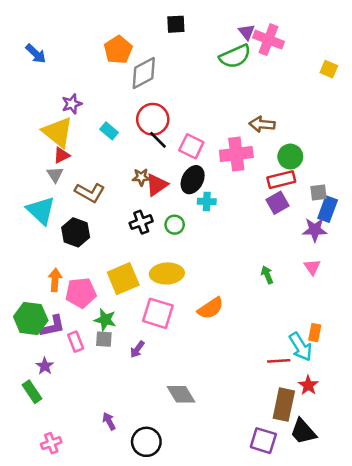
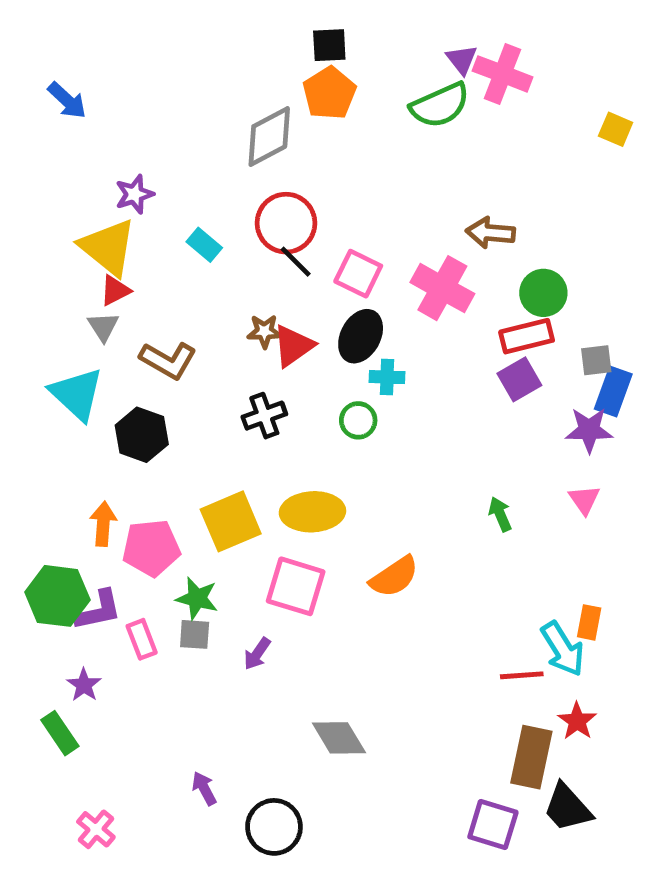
orange pentagon: (118, 50) -> (329, 93), moved
pink cross: (236, 154) -> (442, 288), turned 36
green circle: (175, 225) -> (358, 420), moved
pink cross: (51, 443) -> (96, 829), turned -30

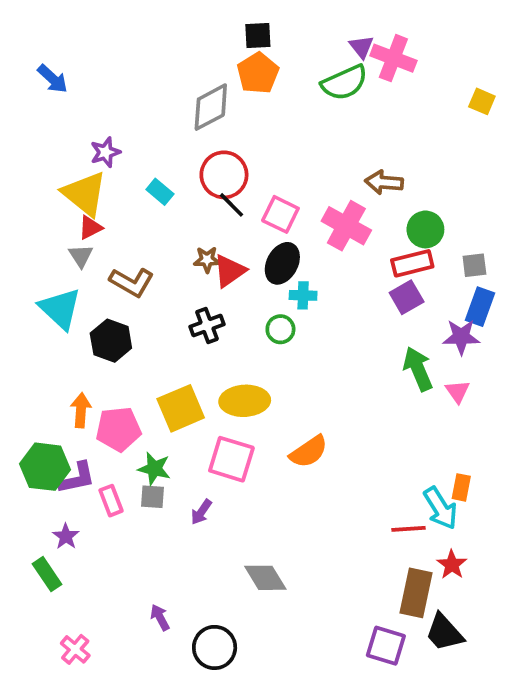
gray square: (596, 360) -> (474, 265), moved
green arrow: (500, 514) -> (418, 369), moved, size x1.6

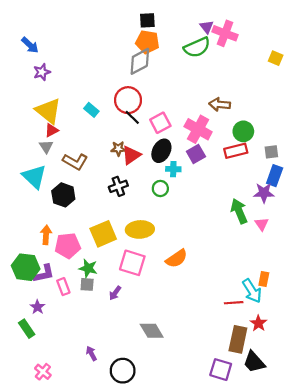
orange pentagon: (258, 73) -> (147, 42), turned -30
gray diamond: (211, 107) -> (140, 61), moved
purple star: (105, 152) -> (42, 72), moved
pink square: (280, 214) -> (160, 123), turned 36
purple square: (407, 297) -> (196, 154), moved

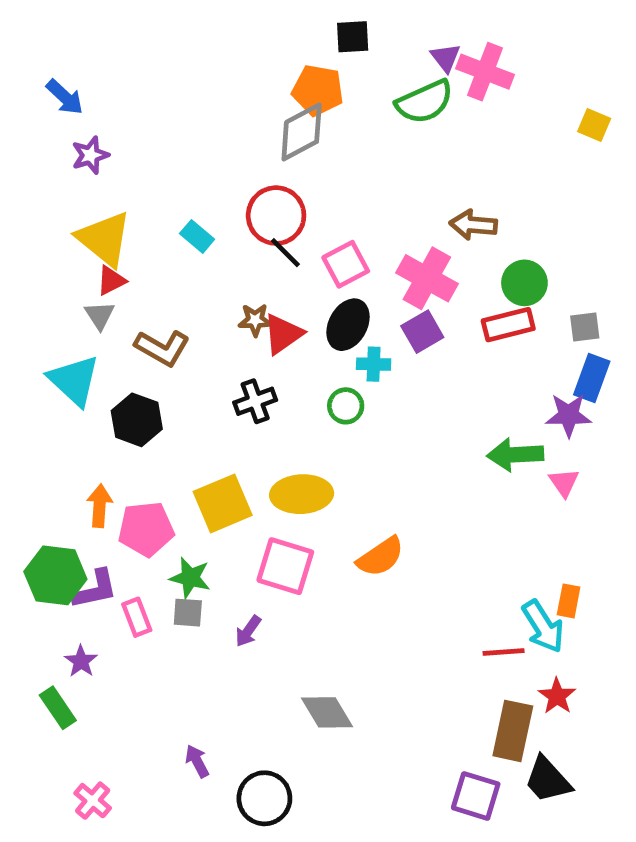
black square: (147, 20) -> (353, 37), moved
green arrow: (239, 211) -> (515, 455), turned -70

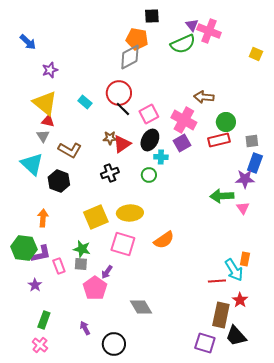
purple star: (90, 155) -> (50, 70), moved
red triangle: (111, 281) -> (48, 121), turned 40
pink pentagon: (146, 529) -> (95, 288), moved, turned -30
green rectangle: (58, 708) -> (44, 320), moved, turned 54

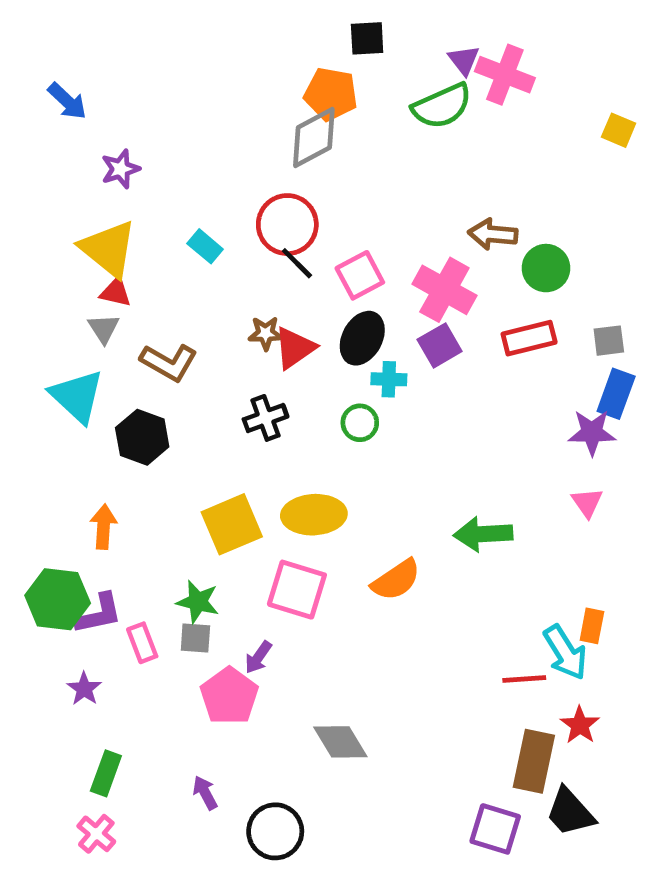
green circle: (226, 122) -> (546, 268), moved
green arrow: (222, 196) -> (483, 534), moved

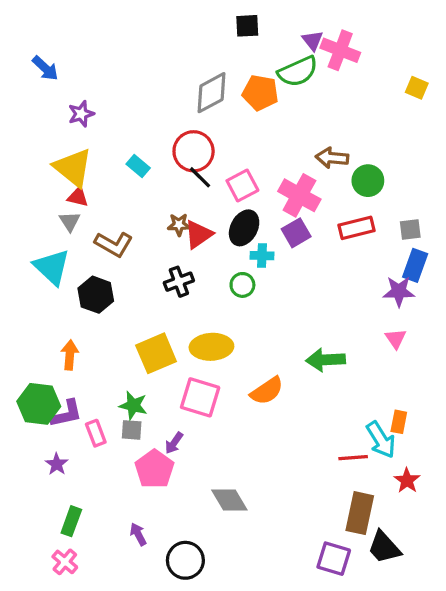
orange pentagon: (331, 94) -> (260, 93), moved
red star: (580, 725) -> (407, 480), moved

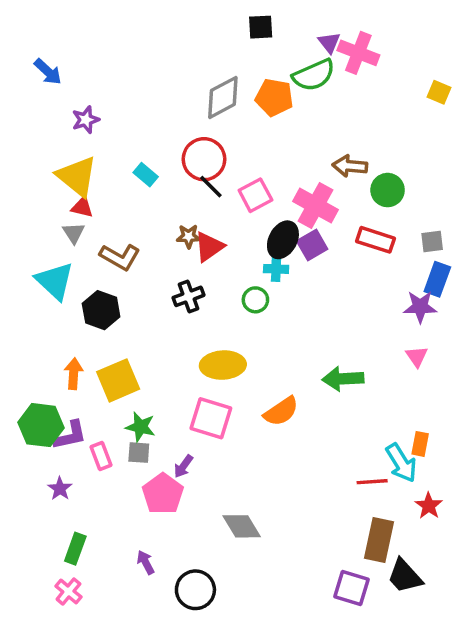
black ellipse: (244, 228) -> (283, 240), moved
red rectangle: (356, 228) -> (376, 240), turned 32
yellow square: (156, 353) -> (118, 380), moved

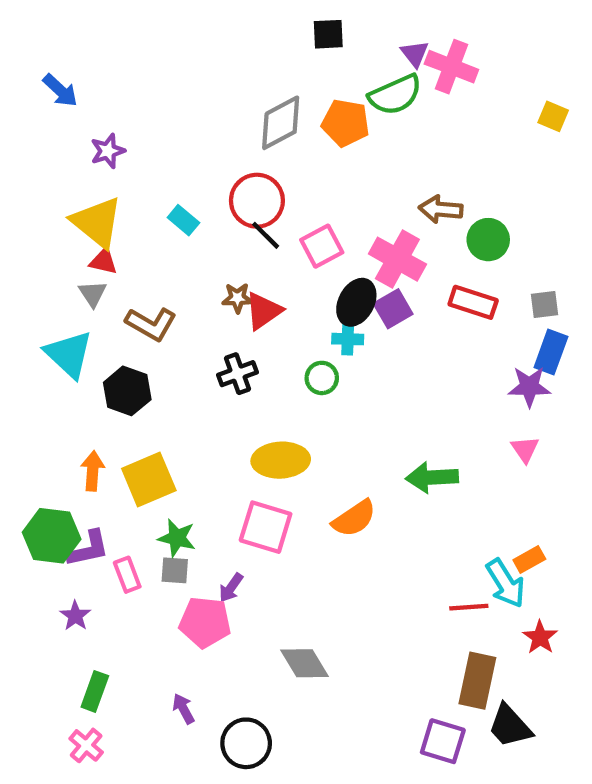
orange rectangle: (420, 444) -> (529, 560), turned 50
pink pentagon: (163, 494) -> (205, 622), turned -30

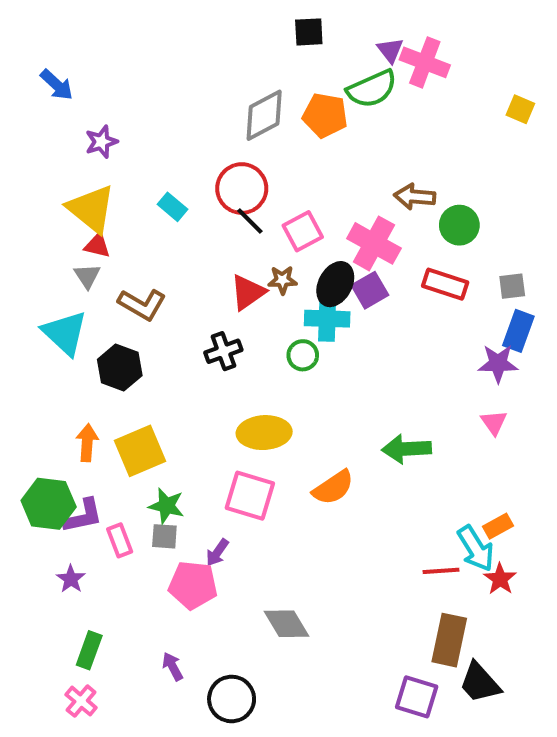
brown star: (237, 298) -> (282, 280), moved
cyan cross: (348, 339) -> (327, 319), size x1.5
red star: (540, 637) -> (500, 579), moved

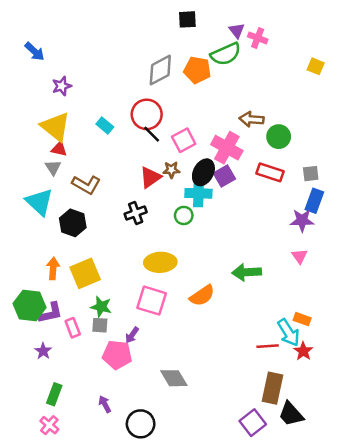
pink cross: (425, 62) -> (258, 38), size x0.7
orange rectangle: (498, 526) -> (302, 319), turned 49
purple square: (417, 697) -> (253, 423), turned 35

